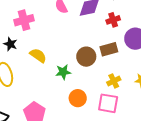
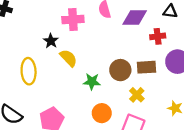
pink cross: (24, 20) -> (73, 20), moved
black star: (10, 44) -> (51, 41), moved
yellow cross: (114, 81) -> (137, 95), moved, turned -32

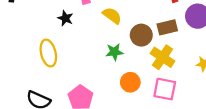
yellow semicircle: (68, 58) -> (112, 16), moved
yellow cross: (137, 95) -> (163, 57), size x1.5

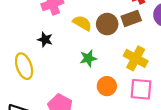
black star: (65, 18) -> (45, 40), moved
brown rectangle: (167, 27) -> (131, 18), moved
brown circle: (141, 35) -> (107, 24), moved

